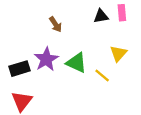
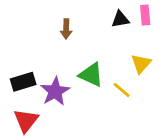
brown arrow: (56, 24) -> (66, 29), turned 35
purple star: (46, 59) -> (55, 91), moved

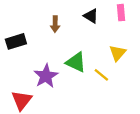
black triangle: (120, 19) -> (91, 16), moved, turned 42
black rectangle: (23, 82) -> (16, 41), moved

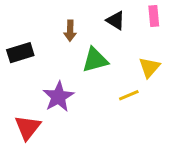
green triangle: (76, 62) -> (95, 60), moved, turned -40
yellow line: (101, 75) -> (129, 95), turned -63

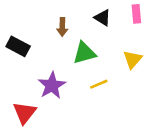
black rectangle: (20, 53) -> (18, 46), turned 45
yellow line: (129, 95) -> (99, 84), moved

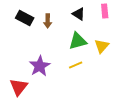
black rectangle: (18, 46) -> (25, 18), moved
green triangle: (84, 53) -> (78, 41), moved

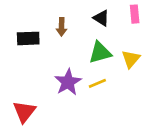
black rectangle: (25, 18) -> (28, 38), moved, turned -30
purple star: (40, 66) -> (68, 82), moved

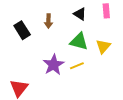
black rectangle: (28, 38) -> (22, 30), turned 60
green triangle: (100, 53) -> (79, 41), turned 30

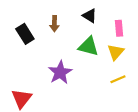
pink rectangle: (106, 11) -> (119, 28), moved
yellow line: (77, 66) -> (118, 79), moved

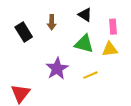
yellow triangle: (116, 52) -> (110, 49), turned 42
yellow line: (118, 79) -> (90, 75), moved

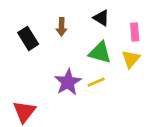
yellow triangle: (110, 49) -> (131, 59), turned -42
yellow line: (90, 75) -> (96, 82), moved

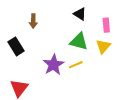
brown arrow: (61, 27) -> (33, 21), moved
black rectangle: (28, 38) -> (16, 46), moved

